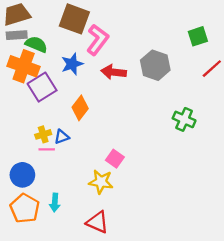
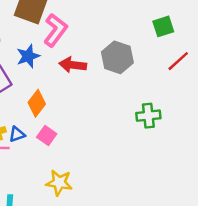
green cross: (184, 119) -> (148, 116), turned -30
pink square: (115, 159) -> (47, 135), moved

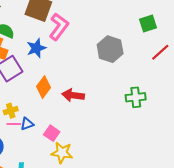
red arrow: (73, 65) -> (73, 95), moved
blue triangle: (17, 134) -> (27, 124), moved
pink square: (47, 135) -> (52, 133), moved

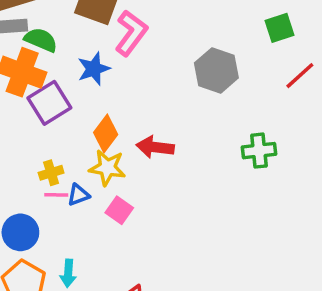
yellow star: (62, 153) -> (107, 168), moved

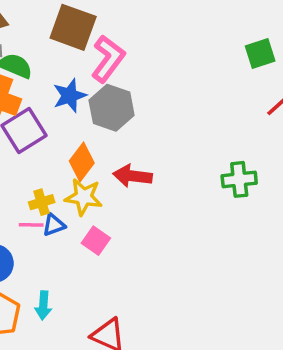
gray hexagon: (216, 70) -> (112, 108), moved
yellow cross: (51, 173) -> (42, 202), moved

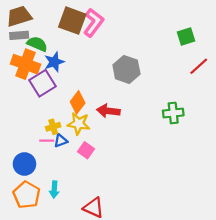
pink L-shape: (108, 59) -> (94, 23), moved
blue star: (70, 95) -> (54, 62), moved
gray hexagon: (112, 108) -> (126, 69), moved

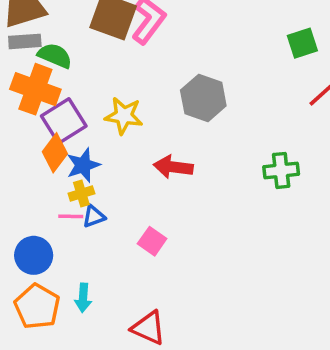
blue star: (54, 62) -> (83, 165), moved
orange diamond: (78, 102) -> (55, 153), moved
yellow star: (79, 124) -> (124, 116), moved
pink square: (86, 150) -> (152, 241), moved

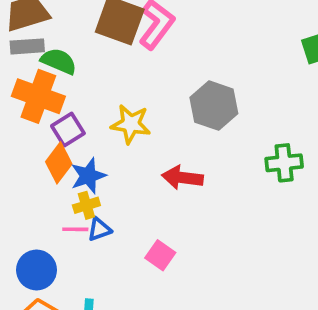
purple square: (64, 121) -> (68, 130), size x0.7
green cross: (281, 170) -> (284, 163), moved

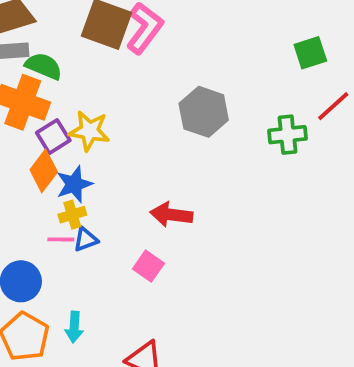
yellow star: (131, 124) -> (89, 131), moved
green cross: (284, 163) -> (287, 135), moved
red arrow: (182, 178) -> (171, 215), moved

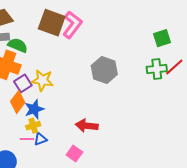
green cross: (287, 135) -> (157, 69), moved

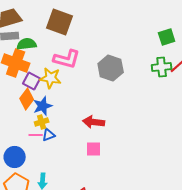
pink L-shape: (72, 25) -> (67, 59), moved, turned 68
green semicircle: (18, 45) -> (27, 44), turned -30
purple square: (23, 83) -> (32, 81), turned -30
pink square: (74, 153) -> (94, 149), moved, turned -35

